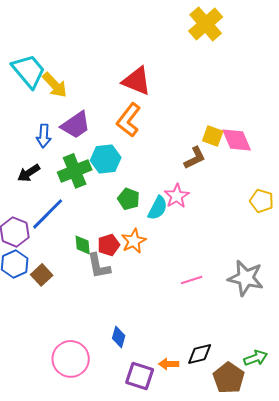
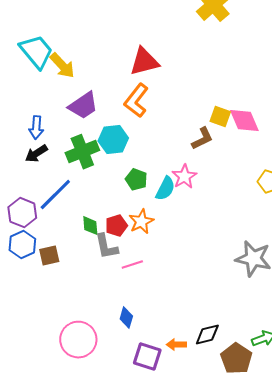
red triangle: (137, 81) -> (144, 62), turned -36
blue arrow: (44, 136) -> (36, 128), moved
brown square: (42, 275) -> (49, 256), turned 30
pink line: (192, 280) -> (132, 265), moved

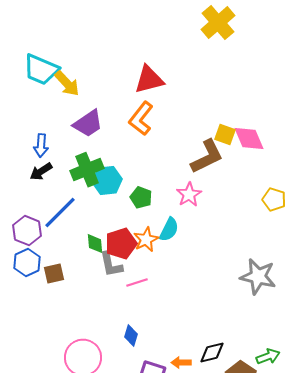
cyan trapezoid: (36, 52) -> (41, 70), turned 153
brown L-shape: (202, 139) -> (207, 157), size x1.5
cyan hexagon: (113, 140) -> (107, 181), moved
cyan semicircle: (165, 189) -> (169, 230), moved
red pentagon: (116, 226) -> (121, 244), size x1.4

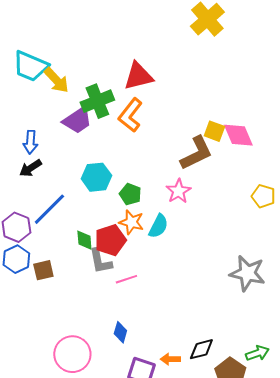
green cross: (87, 170) -> (97, 101), moved
orange star: (146, 240) -> (131, 222), moved, turned -30

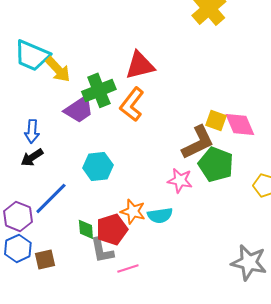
pink star: (178, 191) -> (180, 180), turned -30
green pentagon: (130, 194) -> (216, 164), moved, size x1.6
cyan semicircle: (158, 226) -> (160, 215), turned 55

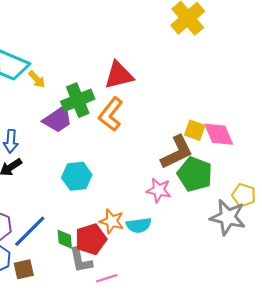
yellow arrow: (58, 69) -> (37, 79), size x0.7
blue line: (51, 198) -> (30, 231), moved
gray star: (249, 262) -> (228, 217), moved

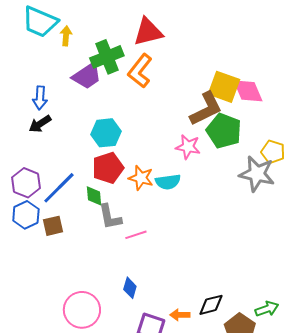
yellow arrow: (37, 79) -> (66, 36), turned -132
yellow square: (195, 130) -> (224, 87), size x1.5
red pentagon: (91, 239) -> (108, 168), moved

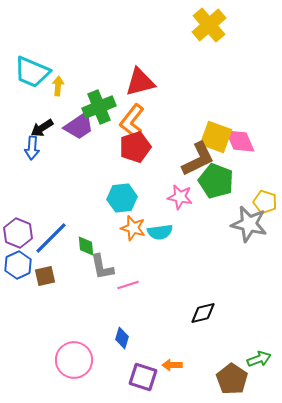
black arrow: (40, 124) -> (42, 128), moved
cyan hexagon: (106, 133) -> (122, 198), moved
red pentagon: (108, 168) -> (135, 147), moved
black diamond: (211, 305) -> (203, 313), moved

